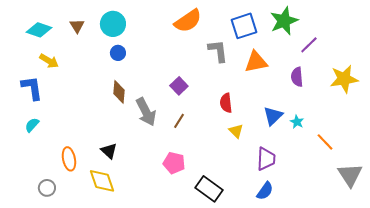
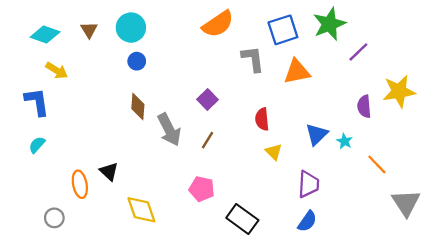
purple semicircle: (297, 77) -> (364, 106), moved
black triangle: (109, 151) -> (109, 171), moved
yellow diamond: (102, 181) -> (141, 210), moved

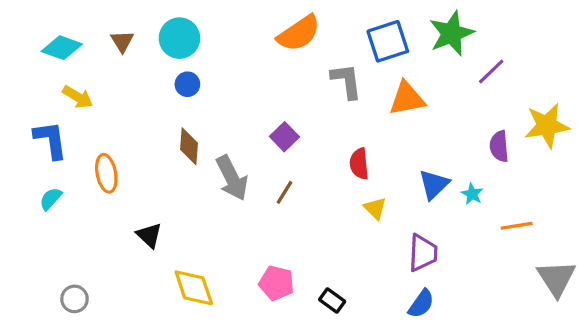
orange line: (377, 164) -> (517, 226), turned -55
orange ellipse: (80, 184) -> (106, 173), moved
pink pentagon: (202, 189) -> (276, 283), moved
black rectangle: (242, 219) -> (332, 301), size x0.6

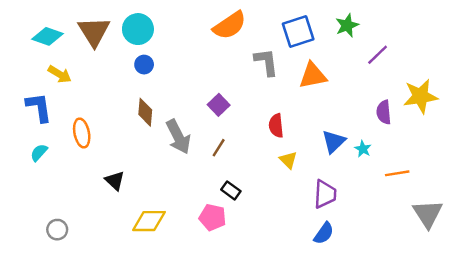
green star: (451, 33) -> (347, 25), size x0.7
brown triangle: (122, 41) -> (94, 31), size x1.8
yellow diamond: (194, 288) -> (149, 221), turned -72
black rectangle: (332, 301) -> (231, 190), moved

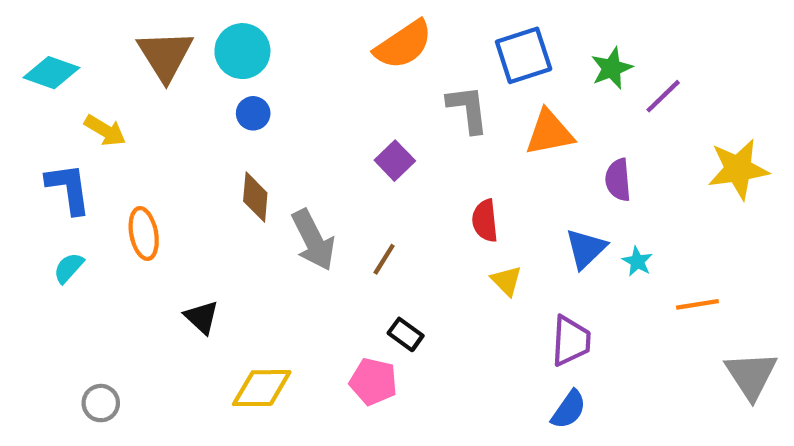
green star: (347, 25) -> (612, 68), moved
cyan diamond: (47, 36) -> (51, 73), moved
purple square: (219, 105) -> (395, 161), moved
purple semicircle: (384, 112) -> (618, 180), moved

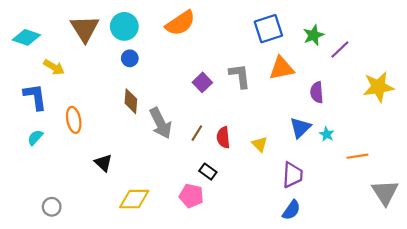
orange semicircle: (403, 45) -> (180, 23), moved
gray L-shape: (468, 109) -> (240, 76), moved
red semicircle: (485, 221) -> (223, 137), moved

